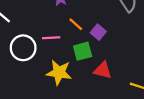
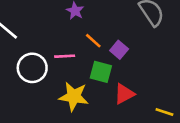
green square: (83, 51) -> (101, 72), turned 30
red triangle: (103, 70) -> (124, 94), turned -42

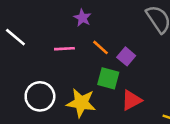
pink line: (65, 56) -> (64, 49), moved
white circle: (32, 68) -> (40, 96), moved

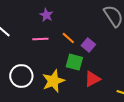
purple star: (82, 18) -> (46, 15), moved
yellow star: (81, 103) -> (53, 81), turned -30

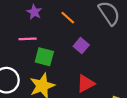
orange line: (68, 38) -> (68, 18), moved
green square: (74, 62) -> (44, 57), moved

